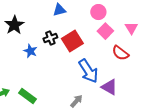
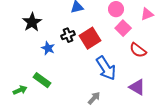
pink triangle: (131, 28) -> (147, 14), moved, turned 40
purple triangle: (109, 87) -> (137, 87), moved
green rectangle: (27, 96) -> (42, 80), moved

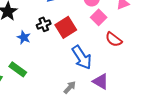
purple triangle: (137, 87) -> (101, 81), moved

